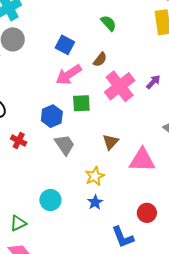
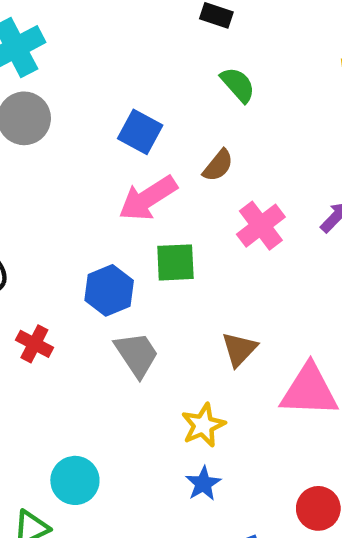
pink cross: (120, 86) -> (261, 226), size x0.7
cyan circle: (50, 200) -> (75, 480), moved

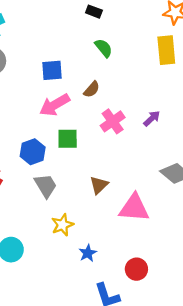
blue square: (140, 132) -> (52, 70), turned -35
yellow star: (203, 425) -> (62, 225), moved
blue star: (203, 484) -> (88, 253), moved

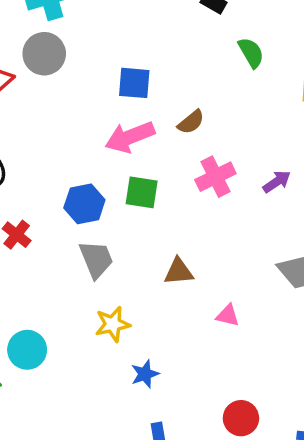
green semicircle: (104, 48) -> (251, 53), moved
brown triangle: (99, 185) -> (179, 272), turned 30
pink triangle: (134, 208) -> (228, 315), size x0.5
red circle: (136, 269) -> (241, 418), moved

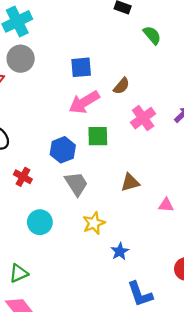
cyan circle: (27, 350) -> (40, 222), moved

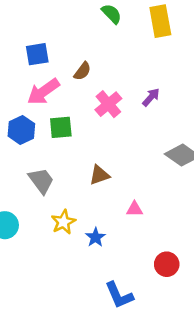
blue hexagon: (63, 150) -> (21, 130), moved
pink triangle: (166, 205) -> (135, 209), moved
blue star: (120, 251) -> (95, 237), moved

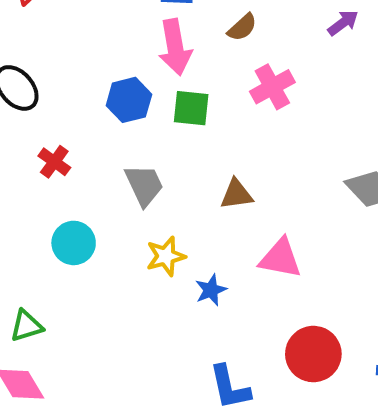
pink arrow: (43, 92) -> (175, 47), turned -76
purple arrow: (151, 97) -> (343, 23), moved
pink triangle: (135, 209) -> (280, 258), size x1.6
red circle: (167, 264) -> (313, 354), size x1.4

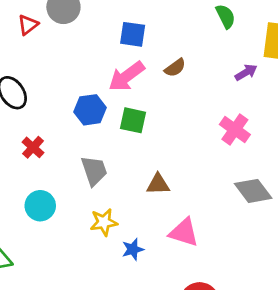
pink arrow: (175, 47) -> (126, 76), turned 57
pink cross: (272, 87) -> (235, 129), moved, turned -32

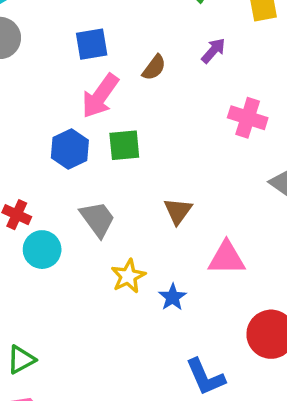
purple arrow: (246, 72) -> (213, 51), moved
brown triangle: (158, 184) -> (178, 211), turned -35
cyan circle: (40, 206) -> (42, 250), moved

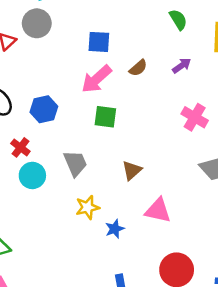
blue hexagon: (70, 149) -> (44, 109), moved

